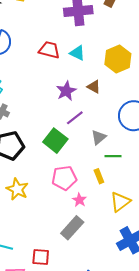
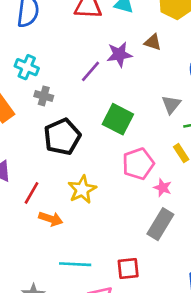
purple star: (66, 91) -> (119, 54), turned 30
purple line: (75, 118) -> (90, 71), moved
yellow star: (17, 189) -> (82, 189), turned 30

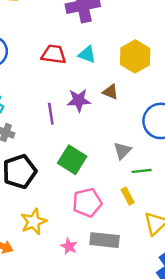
purple line: (90, 71) -> (51, 114), turned -55
pink star: (163, 188) -> (69, 246), moved
gray rectangle: (160, 224) -> (105, 240), moved, turned 60

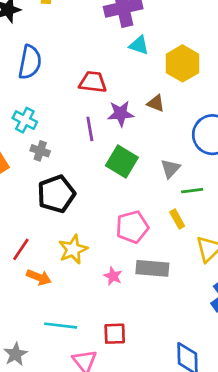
red trapezoid: (54, 54) -> (93, 82), moved
cyan triangle: (87, 54) -> (139, 45), moved
green square: (72, 160) -> (122, 162), moved

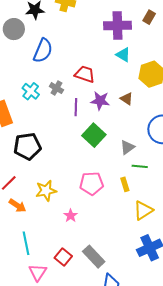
gray cross: (40, 151) -> (56, 88), moved
black pentagon: (56, 194) -> (27, 146), moved
gray rectangle: (152, 268) -> (94, 257), moved, turned 30
cyan line: (61, 326) -> (26, 243), turned 60
red square: (115, 334) -> (63, 257), turned 30

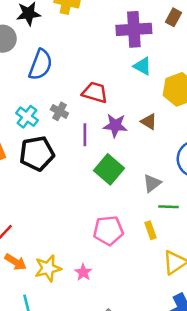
black pentagon: (27, 146) -> (37, 154), moved
yellow star: (46, 191) -> (48, 268), moved

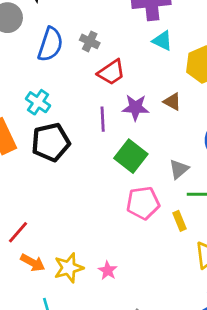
red trapezoid: (95, 93) -> (111, 72), turned 132
gray cross: (59, 111) -> (90, 41), moved
pink pentagon: (108, 231) -> (143, 203), moved

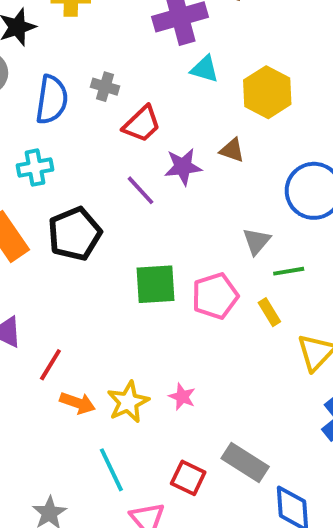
cyan cross: (38, 102) -> (35, 168), moved, turned -35
purple line: (103, 119) -> (140, 190), turned -30
green square: (131, 156) -> (156, 284), moved, turned -32

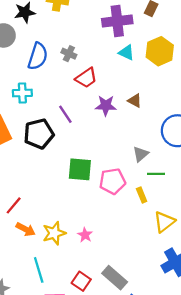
yellow hexagon: (267, 92) -> (160, 51), moved
purple line: (140, 190) -> (65, 114), moved

